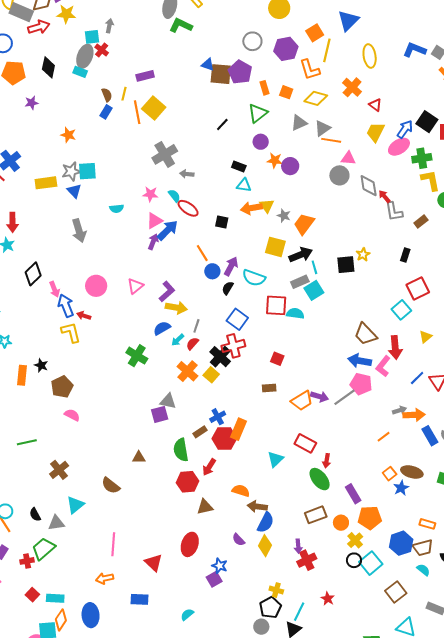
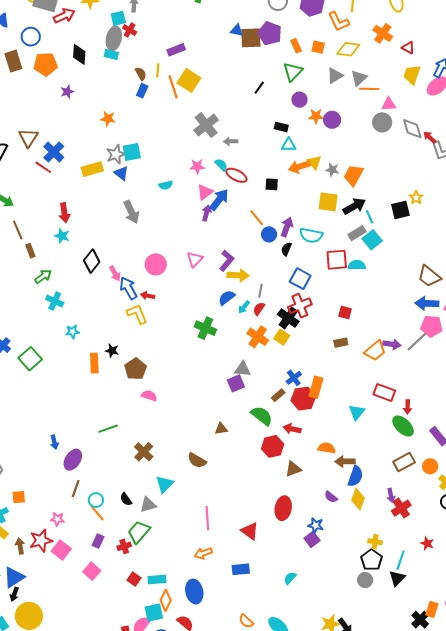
green semicircle: (181, 450) -> (262, 416), turned 145
red arrow: (209, 467) -> (292, 429), turned 78

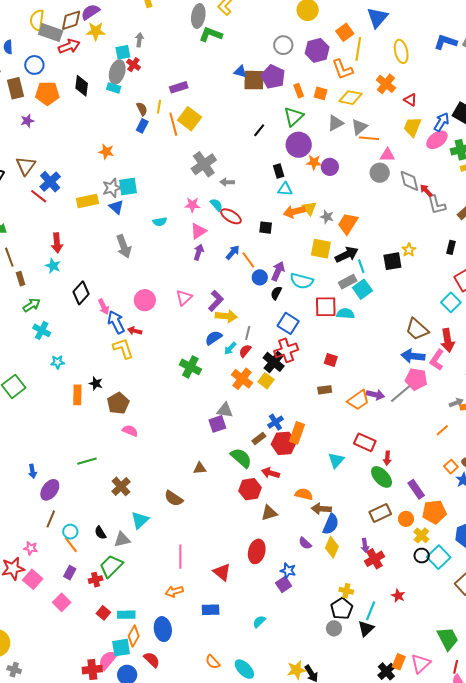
purple star: (67, 92) -> (27, 121), moved
purple circle: (299, 100) -> (299, 145), size x1.6
black rectangle: (281, 127) -> (279, 171), turned 56
blue arrow: (219, 200) -> (233, 252), moved, size x0.7

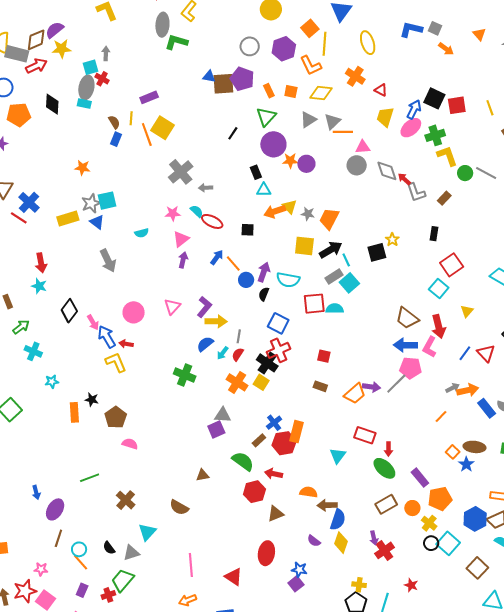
brown rectangle: (325, 390) -> (320, 386), turned 32

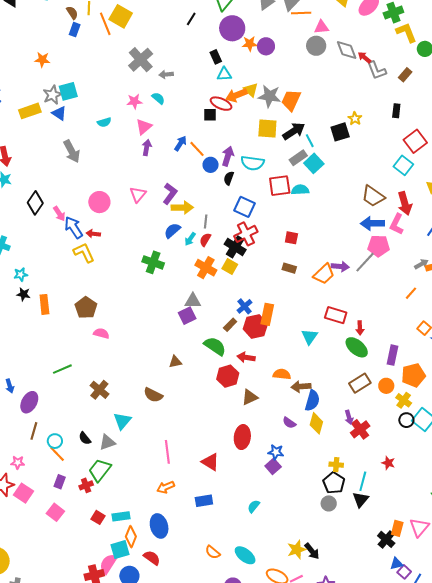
gray star: (308, 214) -> (270, 96), size x1.6
red ellipse: (212, 221) -> (221, 104), moved
black star: (92, 400) -> (23, 294), moved
purple rectangle: (420, 478) -> (393, 355), turned 54

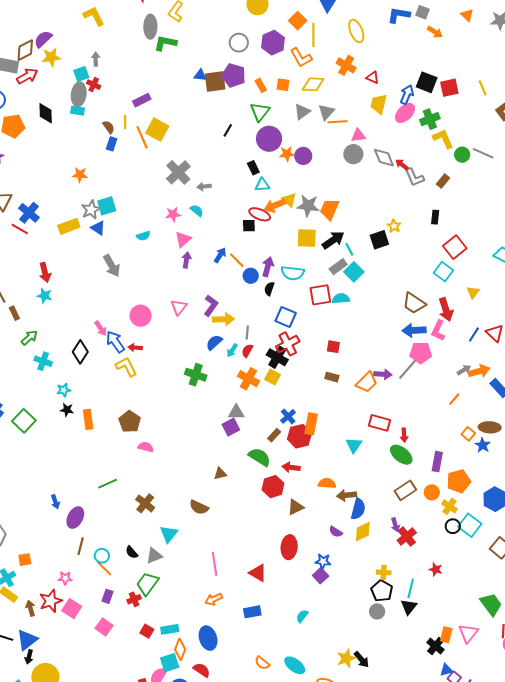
black diamond: (35, 203) -> (80, 352), moved
yellow diamond: (316, 423) -> (363, 532), turned 50

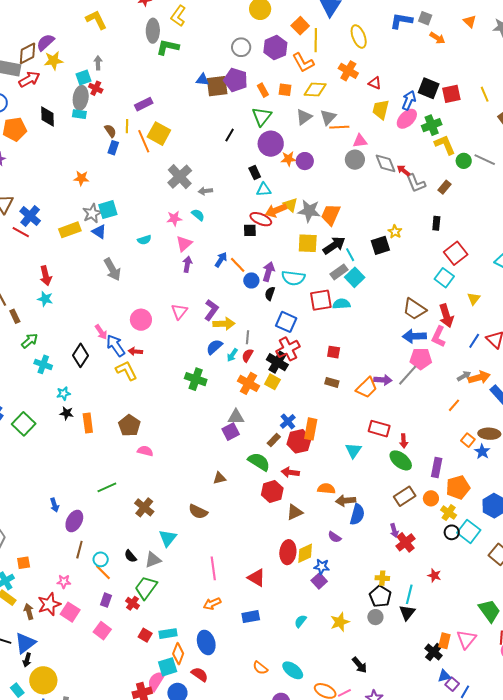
yellow diamond: (363, 532) -> (305, 553), moved
red cross: (134, 599) -> (133, 603), turned -32
yellow star: (346, 658) -> (340, 622), moved

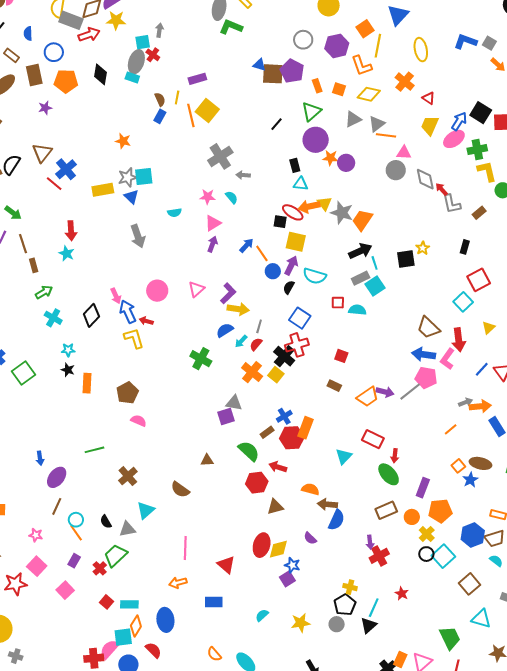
yellow square: (308, 243) -> (296, 242), moved
red square: (321, 300) -> (338, 303), size x0.6
red star: (49, 604) -> (15, 584), moved

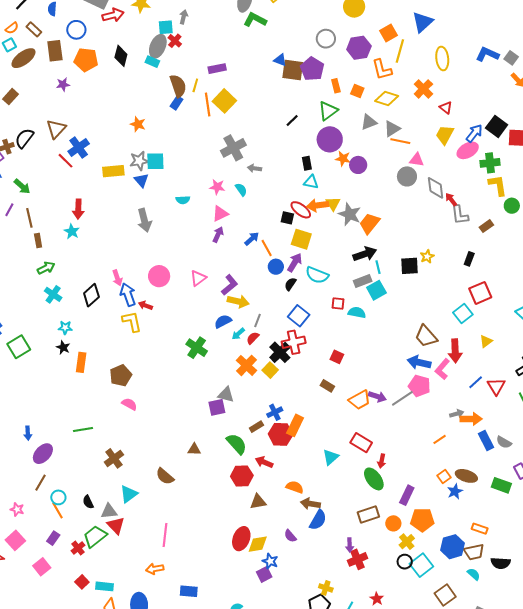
brown semicircle: (160, 99) -> (178, 86), size x1.6
red triangle: (226, 565) -> (116, 525), moved

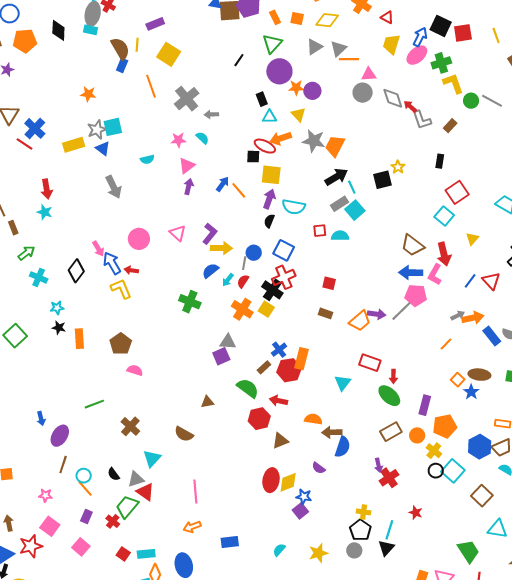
orange line: (208, 105) -> (151, 86), moved
yellow triangle: (333, 204) -> (298, 115), moved
blue circle: (276, 267) -> (254, 253), moved
pink triangle: (198, 278) -> (178, 233), turned -30

